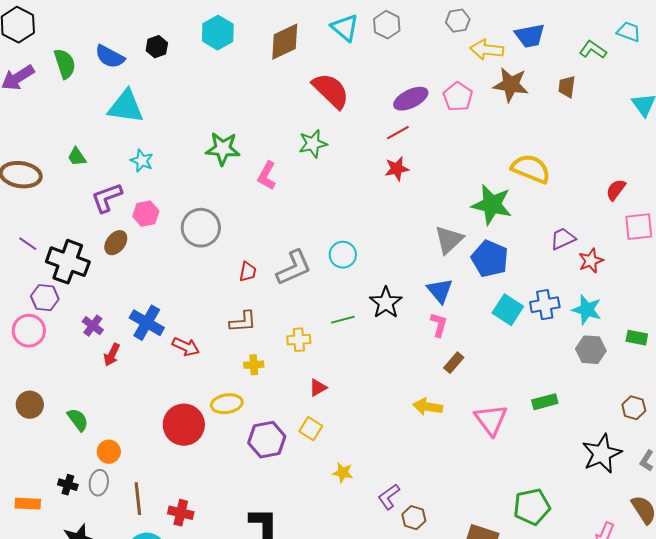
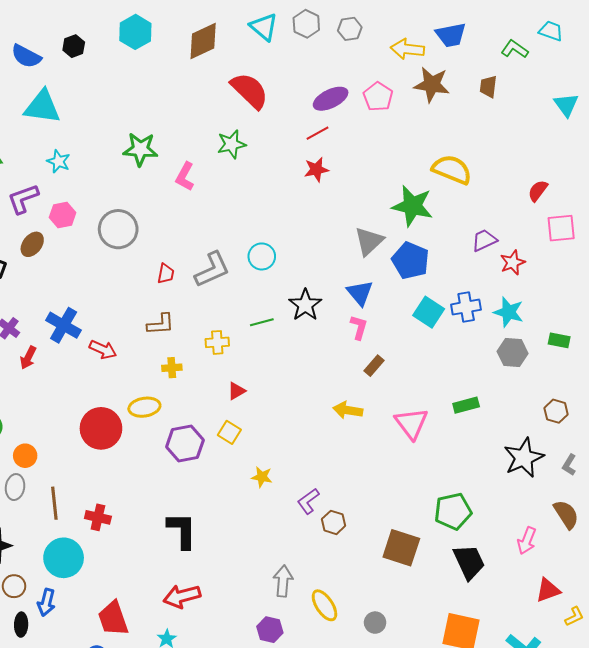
gray hexagon: (458, 21) -> (350, 29), moved

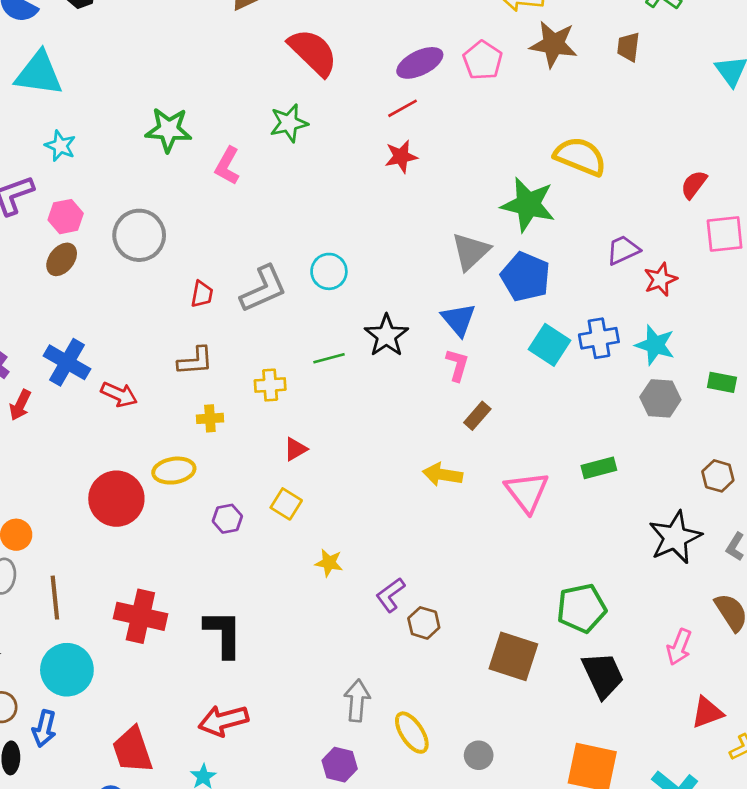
brown ellipse: (32, 244) -> (62, 259), moved
purple hexagon: (185, 444) -> (227, 519), size x0.6
red cross: (98, 517) -> (140, 616), moved, size x1.5

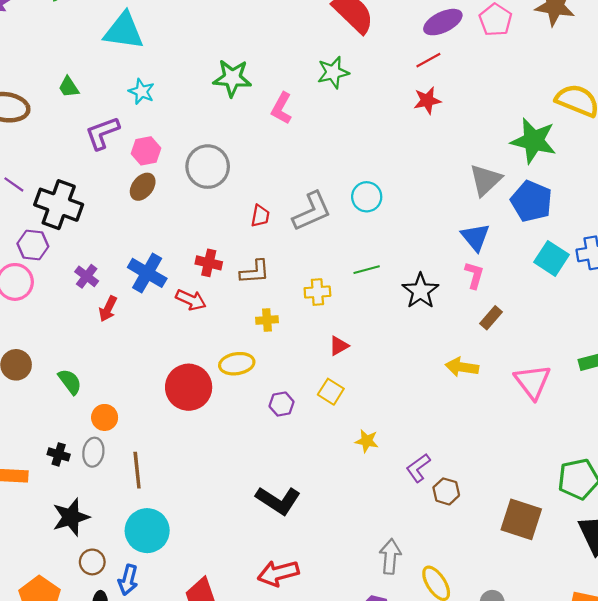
black star: (386, 336) -> (420, 291), moved
red cross: (140, 616) -> (209, 263), moved, size x0.6
black L-shape: (223, 634) -> (278, 500), turned 123

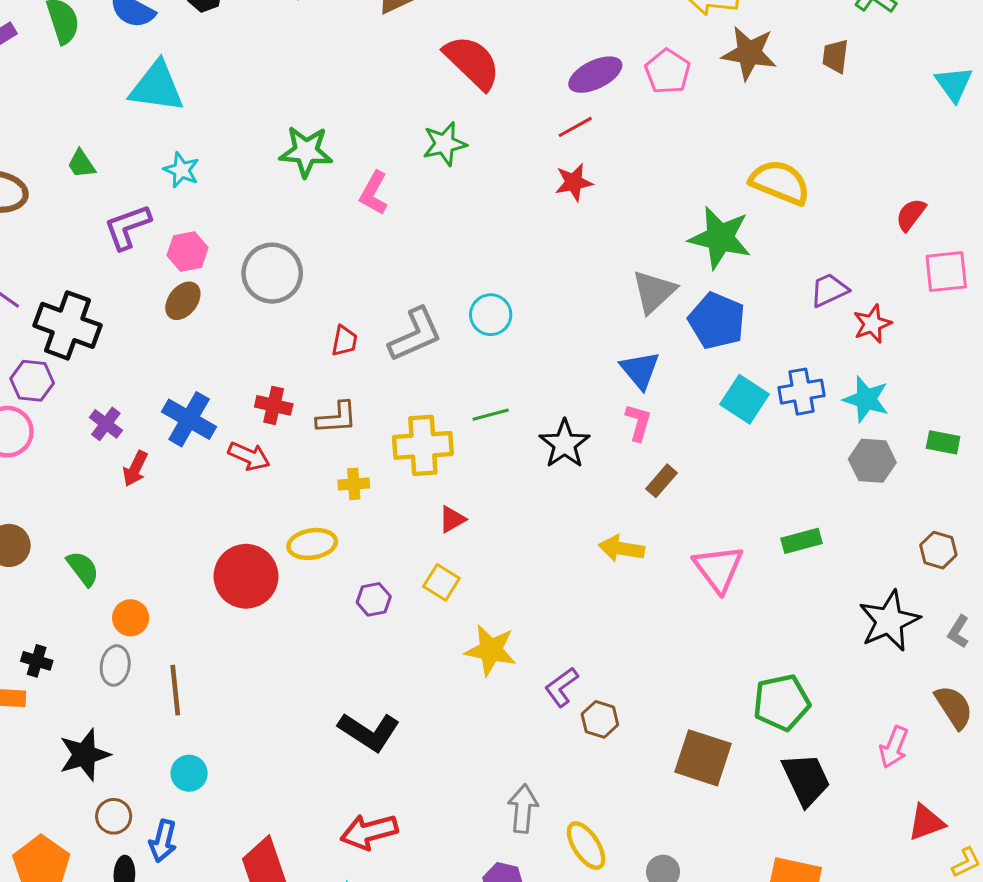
yellow cross: (317, 292) -> (423, 445), size x1.6
yellow star: (367, 441) -> (491, 650), size x1.6
black cross: (59, 454) -> (37, 661), moved
cyan circle: (147, 531) -> (189, 773), size x0.6

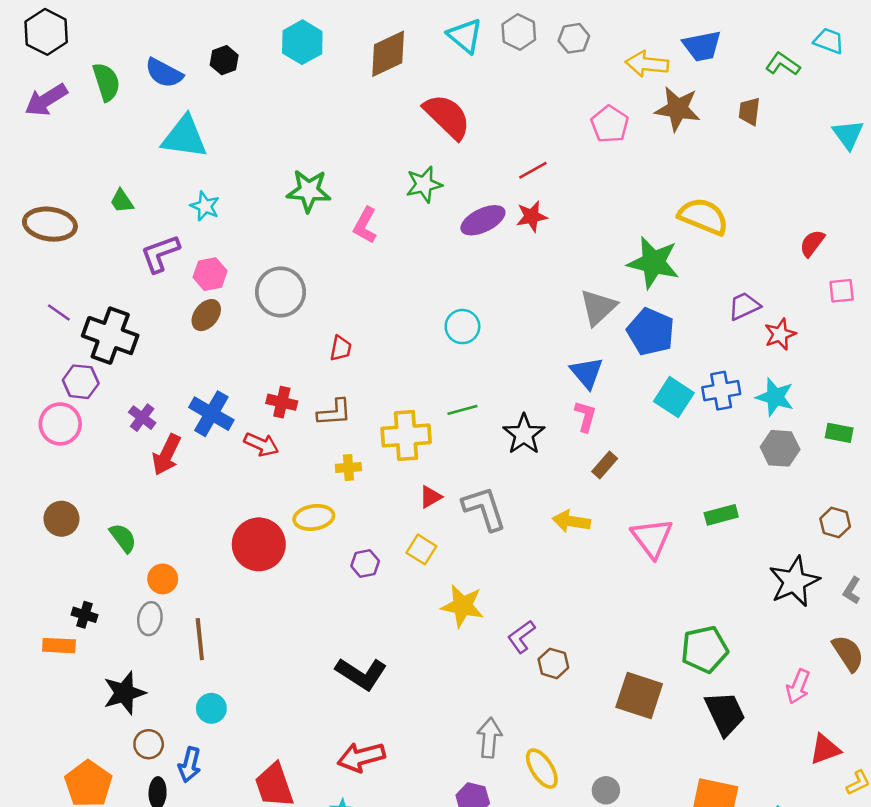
purple ellipse: (595, 75) -> (483, 220), moved
pink square: (946, 272) -> (842, 291), size x0.7
gray L-shape: (415, 335) -> (484, 508), moved, turned -84
red arrow: (135, 469) -> (167, 455), size x1.4

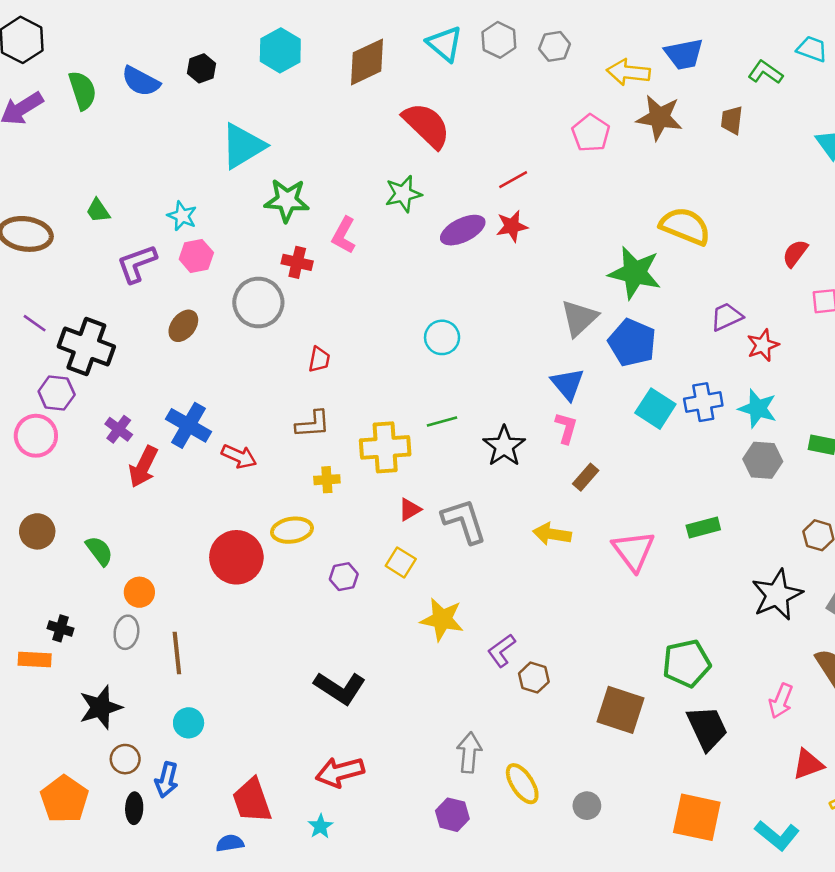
cyan triangle: (184, 137) -> (243, 146), moved, turned -39
pink hexagon: (210, 274) -> (196, 256), moved
red cross: (282, 402) -> (297, 262), moved

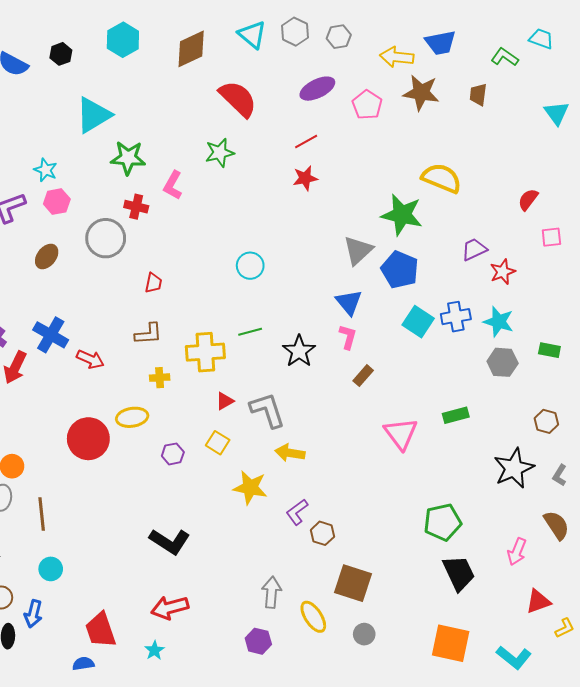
purple ellipse: (463, 230) -> (317, 89), moved
yellow arrow: (552, 534) -> (290, 453), moved
brown square: (621, 710) -> (353, 583), moved

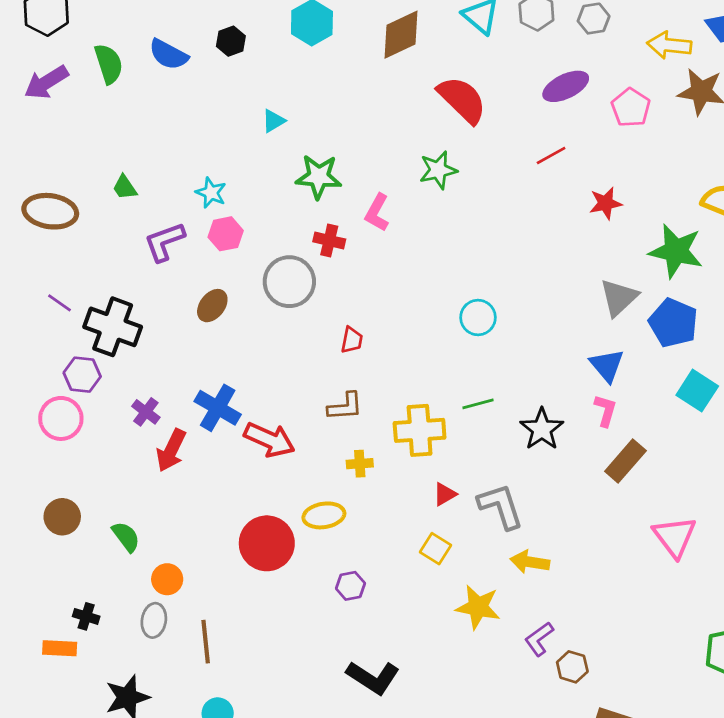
cyan triangle: (93, 115) -> (273, 121), size x0.5
red star: (305, 178) -> (606, 203), moved
red arrow: (90, 359) -> (269, 440), size x1.4
brown rectangle: (363, 376) -> (625, 461), size x1.5
purple hexagon: (173, 454) -> (350, 586), moved

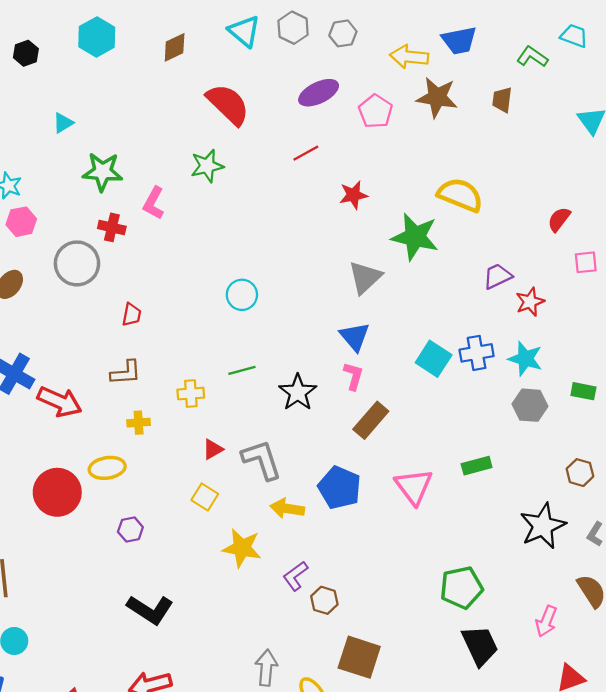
brown diamond: (401, 35) -> (175, 47), size x0.7
blue pentagon: (673, 323) -> (339, 488), moved
yellow cross: (420, 430) -> (191, 394), size x0.6

